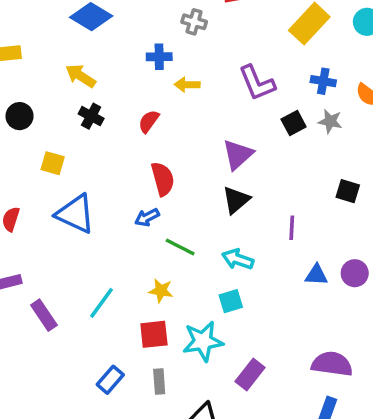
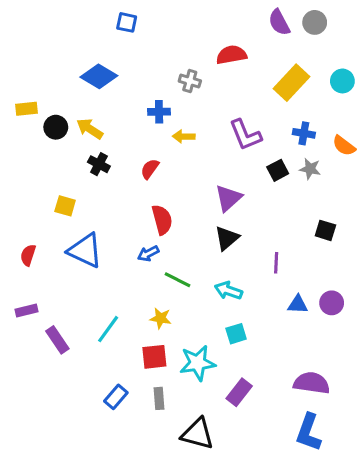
black circle: (20, 116) -> (56, 127), moved
cyan square: (231, 301) -> (236, 334), moved

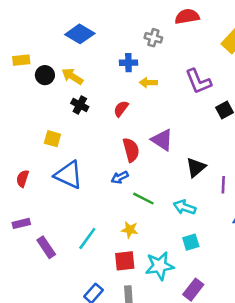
purple triangle: (228, 198) -> (162, 140), moved, turned -45
black triangle: (227, 238) -> (196, 167), moved

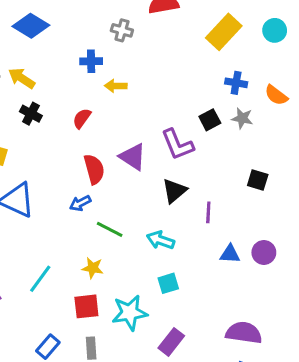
purple L-shape: (198, 81) -> (177, 145), moved

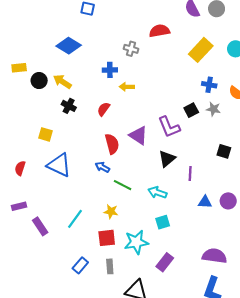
blue arrow: (80, 203) -> (102, 167), turned 56

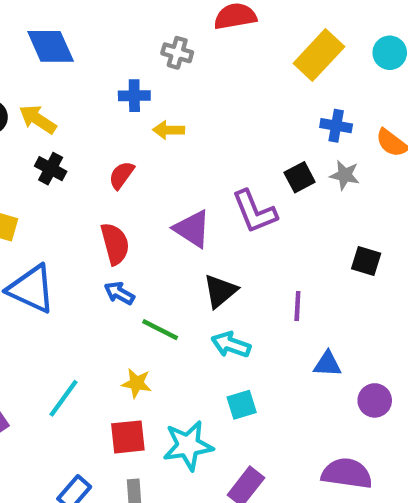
blue diamond: (69, 46) -> (51, 46), turned 35
red semicircle: (112, 144) -> (115, 244), moved
black triangle: (167, 159) -> (220, 291), moved
purple circle: (228, 201) -> (375, 400), moved

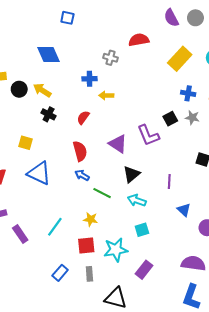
blue triangle: (327, 364) -> (184, 210), turned 40

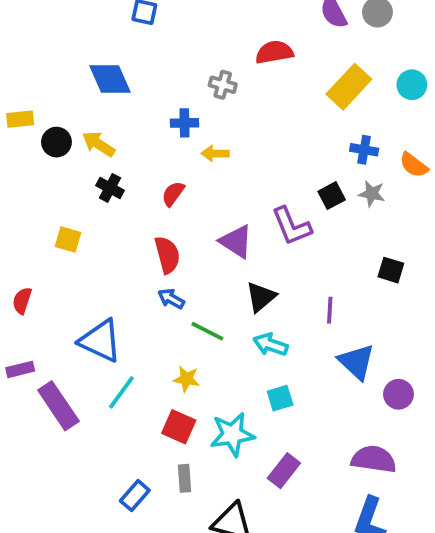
blue triangle: (39, 173) -> (100, 341), moved
blue triangle: (184, 210) -> (356, 362), size x1.5
purple rectangle: (20, 234) -> (58, 406), size x1.4
red square: (86, 246) -> (179, 427), turned 30
blue rectangle: (60, 273) -> (135, 496), moved

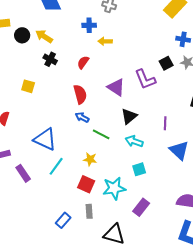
purple rectangle: (58, 406) -> (23, 173), size x0.7

